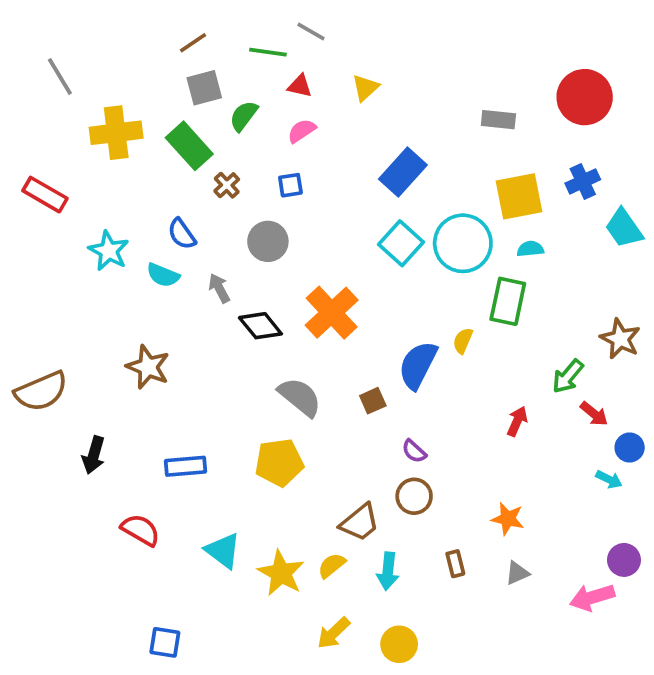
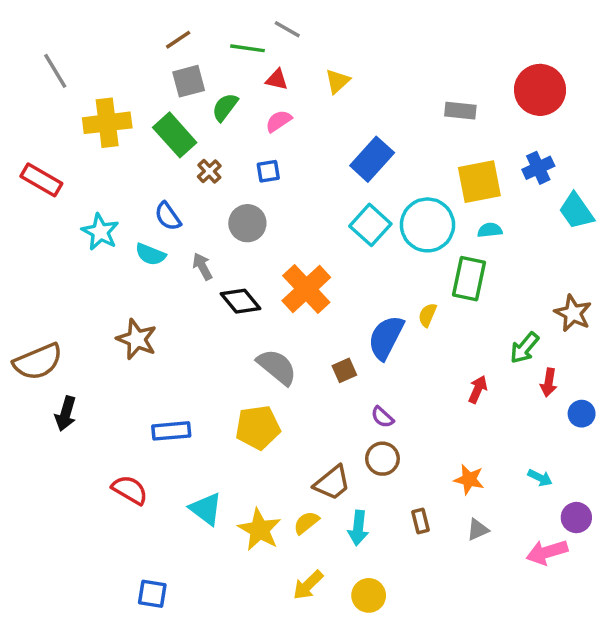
red arrow: (594, 414) -> (549, 382), turned 60
black arrow: (94, 455) -> (66, 414), moved
cyan arrow: (609, 479) -> (540, 478), moved

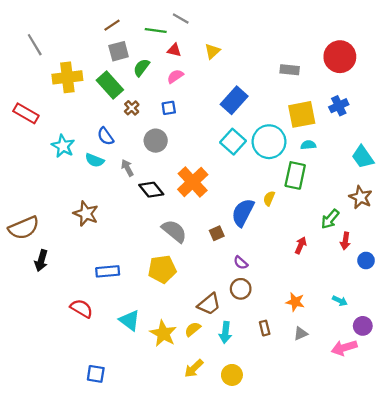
cyan trapezoid: (576, 211) -> (363, 157), moved

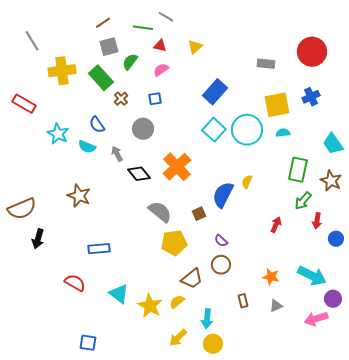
green rectangle: (295, 175) -> (298, 170), moved
yellow pentagon: (162, 269) -> (174, 243), moved
cyan arrow: (340, 301) -> (312, 276), size x2.0
cyan arrow: (225, 332) -> (207, 319), moved

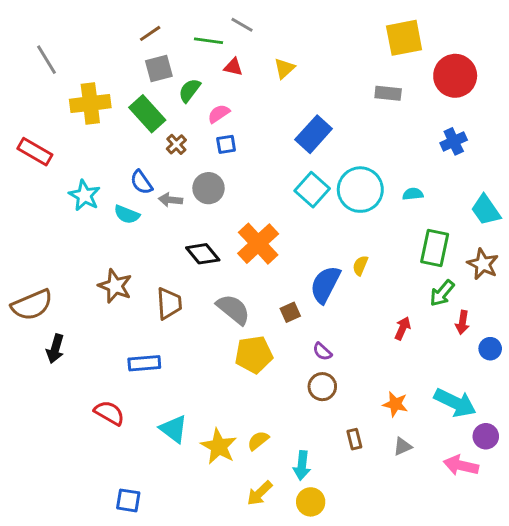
pink semicircle: (161, 70) -> (219, 114), moved
yellow square: (277, 105) -> (404, 38), moved
gray arrow: (117, 154) -> (171, 200), moved, turned -56
brown trapezoid: (192, 279) -> (169, 303), moved, turned -55
pink arrow: (316, 319) -> (461, 465), turned 30

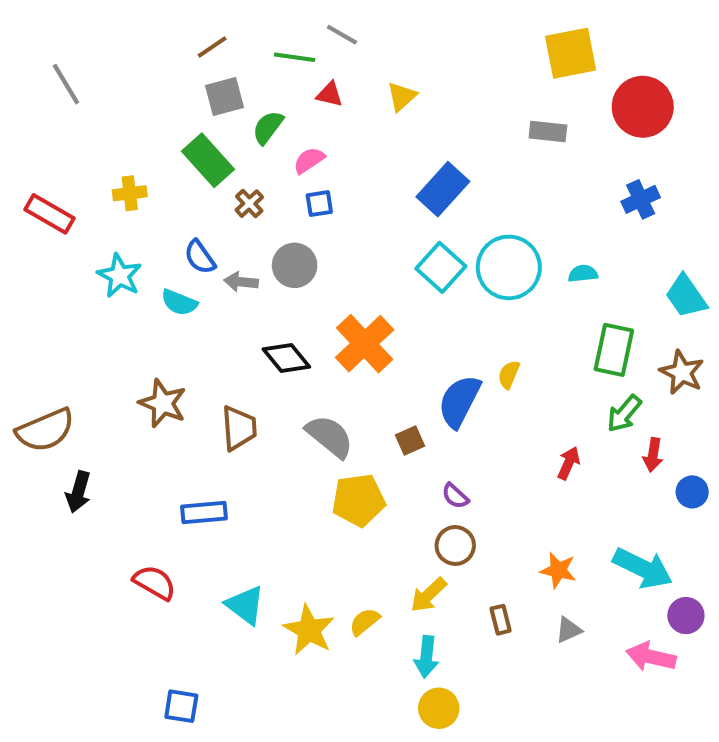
yellow cross: (90, 104) -> (130, 193), moved, size x0.6
yellow arrow: (260, 493) -> (428, 595), moved

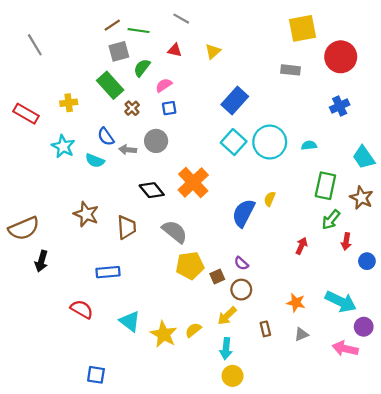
green line: (295, 57) -> (139, 31), moved
brown square: (410, 440) -> (217, 276), moved

